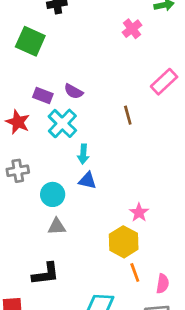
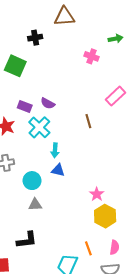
pink cross: (132, 29) -> (92, 56), turned -32
yellow hexagon: (124, 242) -> (105, 216), moved
orange line: (135, 272) -> (88, 248), moved

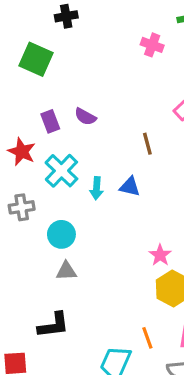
purple rectangle: (25, 106) -> (50, 121), turned 48
cyan cross: (39, 127) -> (61, 171), moved
blue triangle: (58, 170) -> (130, 187), moved

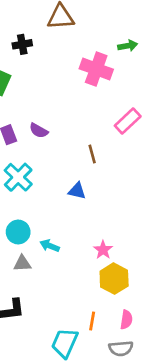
pink cross: (152, 45) -> (96, 69), size x1.6
cyan arrow: (96, 188) -> (50, 246), moved, turned 108
orange line: (147, 338) -> (92, 321), turned 30

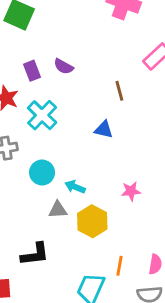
pink star: (103, 250) -> (131, 191), turned 30
gray triangle: (22, 263) -> (58, 210), moved
yellow hexagon: (114, 279) -> (92, 221), moved

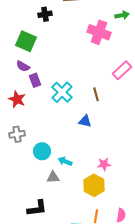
purple semicircle: (64, 66) -> (23, 66), moved
cyan cross: (42, 115) -> (62, 92), moved
yellow hexagon: (92, 221) -> (94, 185), moved

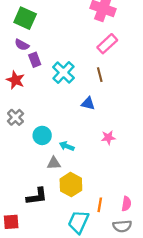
pink rectangle: (122, 70) -> (107, 44), moved
gray cross: (17, 134) -> (15, 117), turned -35
pink star: (104, 164) -> (108, 138), moved
yellow hexagon: (94, 185) -> (71, 185), moved

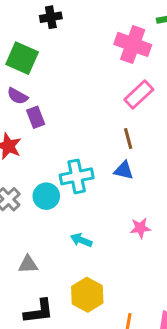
cyan cross: (63, 73) -> (77, 176), moved, turned 35
blue triangle: (88, 103) -> (124, 170), moved
cyan circle: (42, 135) -> (46, 196), moved
gray triangle: (54, 163) -> (28, 264), moved

